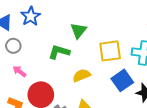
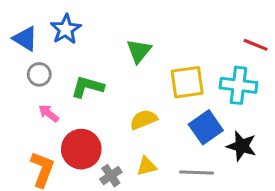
green L-shape: (59, 52) -> (87, 87), moved

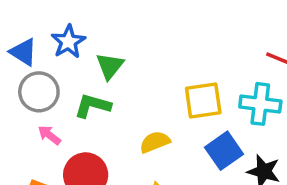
green triangle: (139, 51) -> (110, 66), moved
gray circle: (39, 74) -> (39, 92), size x1.5

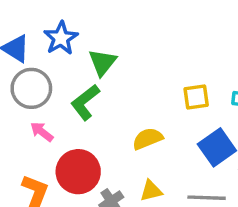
yellow square: (203, 101) -> (196, 97), size x0.7
green L-shape: (93, 106) -> (85, 102), turned -54

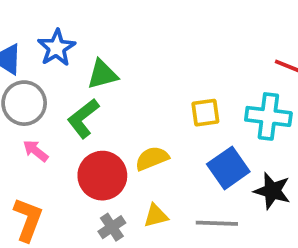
green triangle: (102, 62) -> (102, 74), turned 36
red circle: (78, 172) -> (102, 176), moved

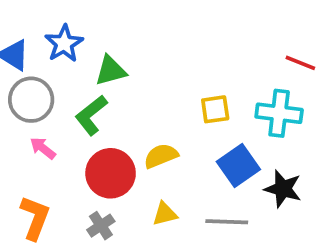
gray cross: (112, 227) -> (101, 226), moved

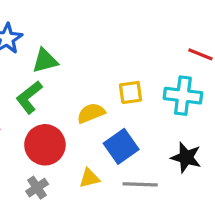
yellow semicircle: (161, 156) -> (91, 113), moved
blue square: (238, 166) -> (121, 146), moved

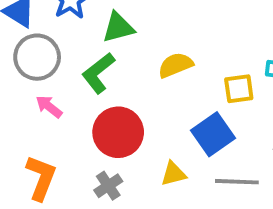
yellow square: (131, 92) -> (239, 89), moved
yellow semicircle: (91, 113) -> (176, 65), moved

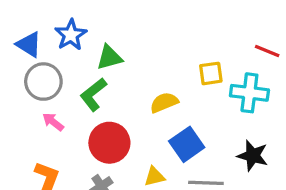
yellow semicircle: (176, 65) -> (164, 102), moved
yellow square: (239, 89) -> (211, 73), moved

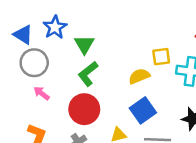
green triangle: (109, 57) -> (84, 44), turned -45
green L-shape: (93, 94) -> (88, 74), moved
yellow semicircle: (164, 102) -> (139, 76), moved

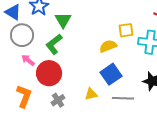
green L-shape: (88, 74) -> (54, 44), moved
red circle: (84, 109) -> (49, 73), moved

